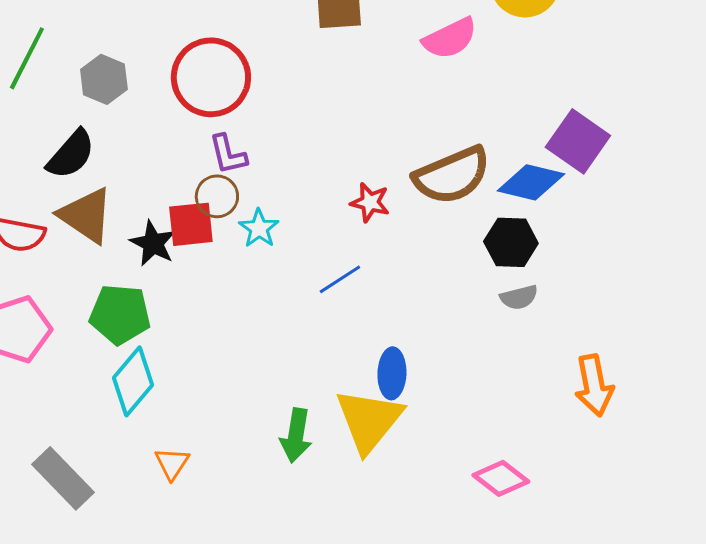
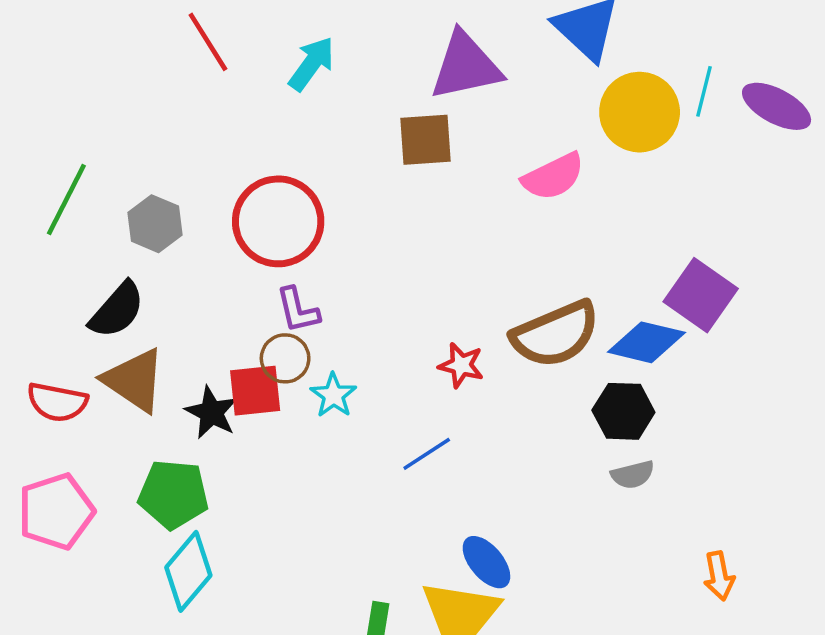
blue ellipse: (392, 373) -> (486, 562), turned -42
orange arrow: (594, 385) -> (719, 576), size x0.7

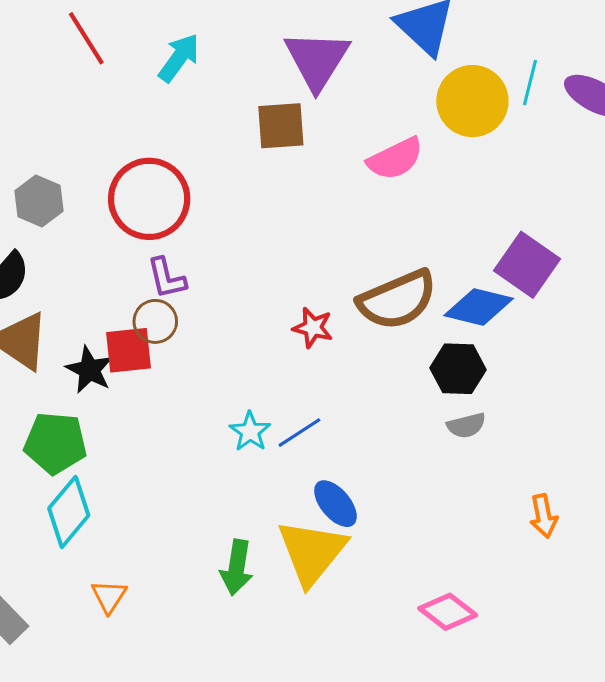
purple triangle: (466, 66) -> (317, 60), turned -46
cyan star: (333, 395) -> (250, 432), moved
blue line: (427, 454) -> (299, 433), moved

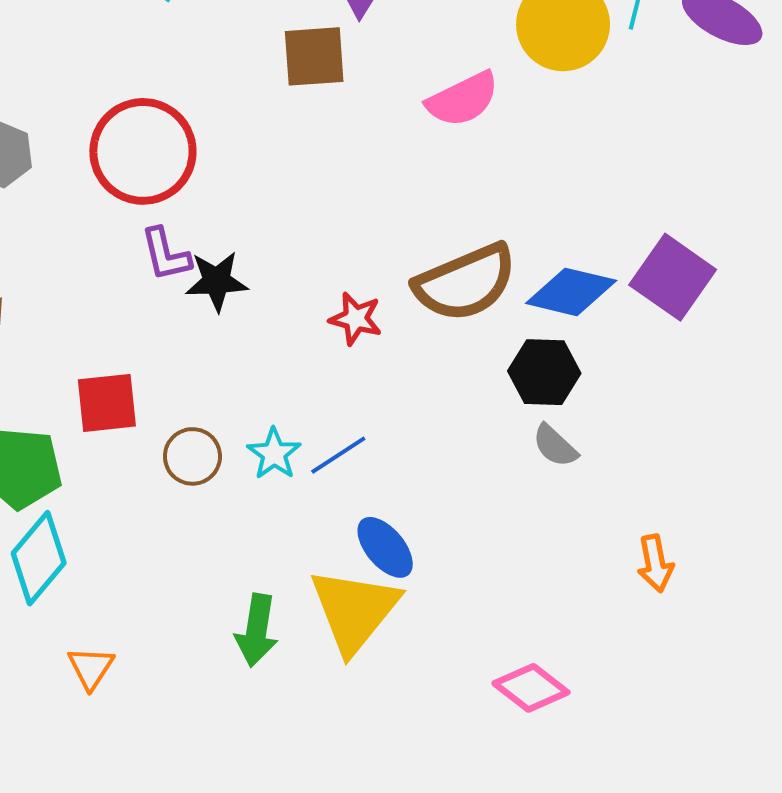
purple square: (527, 265) -> (673, 277), moved
brown circle: (155, 321) -> (192, 456), moved
red square: (129, 350) -> (107, 403), moved
black star: (89, 370) -> (217, 281), moved, turned -30
gray semicircle: (466, 425) -> (555, 446), turned 57

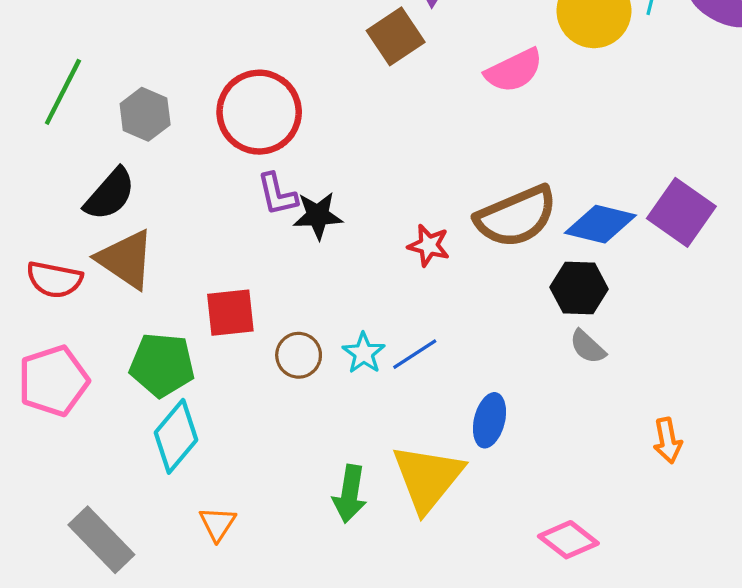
brown square: (314, 56) -> (396, 36), turned -30
blue ellipse: (385, 547) -> (489, 420), moved, turned 54

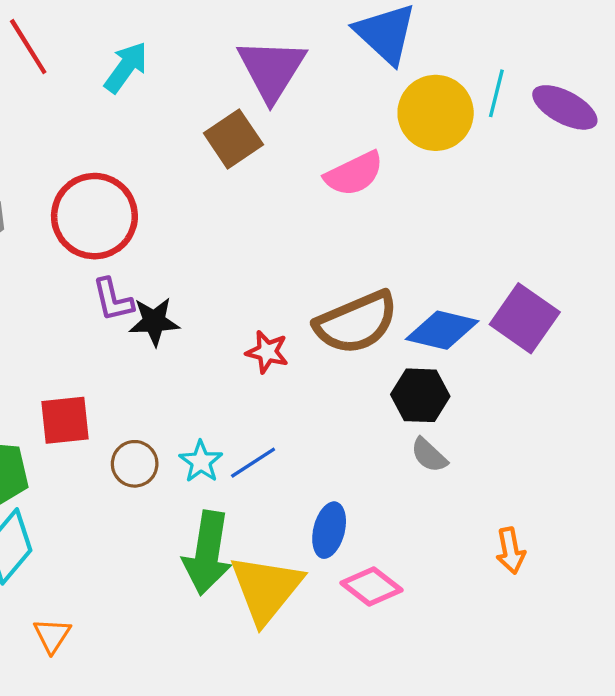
green arrow: (350, 494) -> (207, 553), moved, size x1.4
pink diamond: (568, 540) -> (371, 587), moved

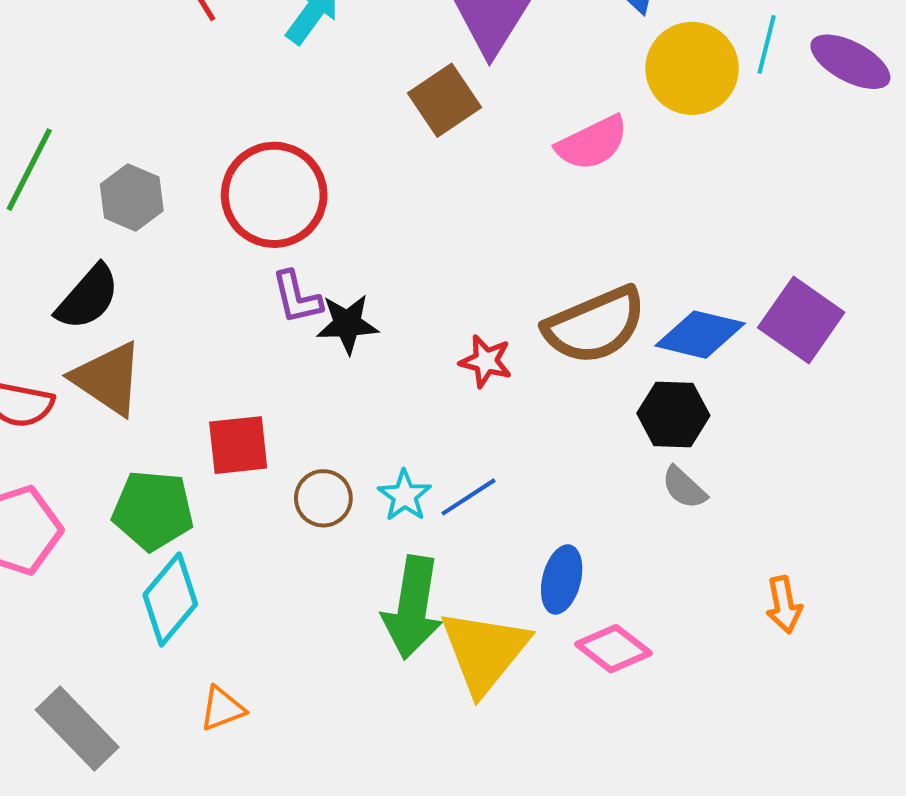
orange triangle: (52, 635) -> (222, 709), turned 36

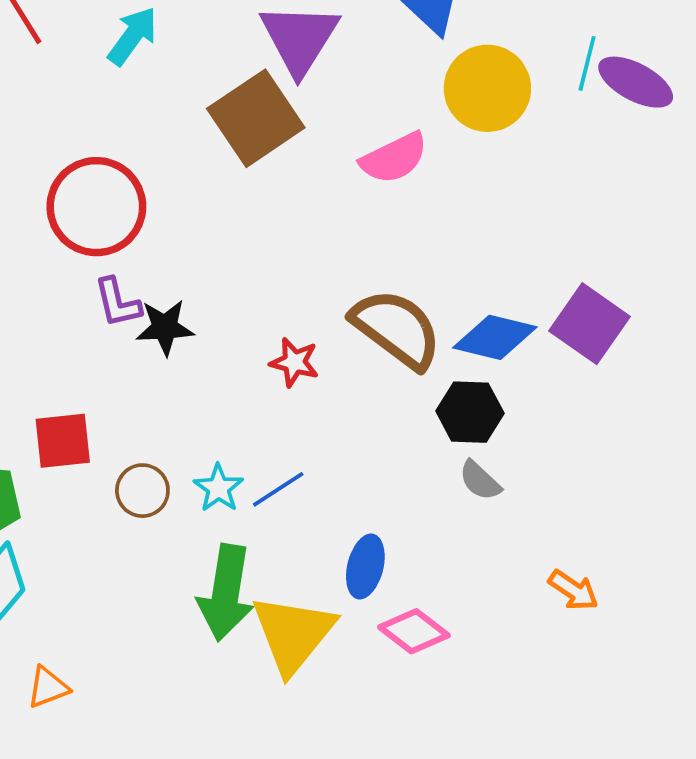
cyan line: (767, 44) -> (587, 63), moved
brown square: (444, 100) -> (256, 118), size x1.4
brown semicircle: (595, 325) -> (397, 329), turned -120
orange arrow: (784, 605) -> (573, 590), turned -45

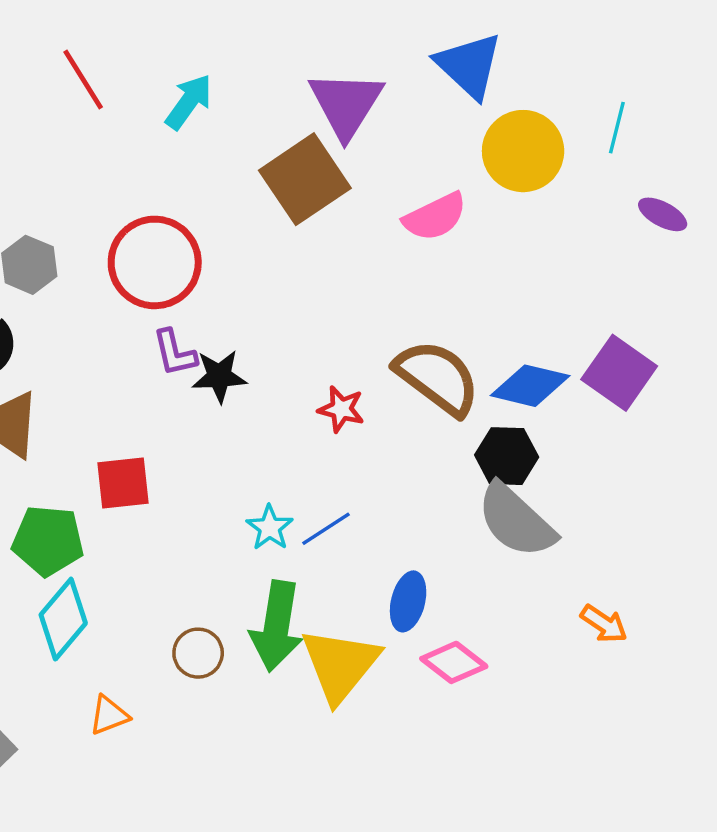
purple ellipse: (636, 82) -> (663, 214), moved, size x0.7
gray semicircle: (480, 481) -> (516, 521), size x2.0
brown circle: (142, 491) -> (198, 653), moved

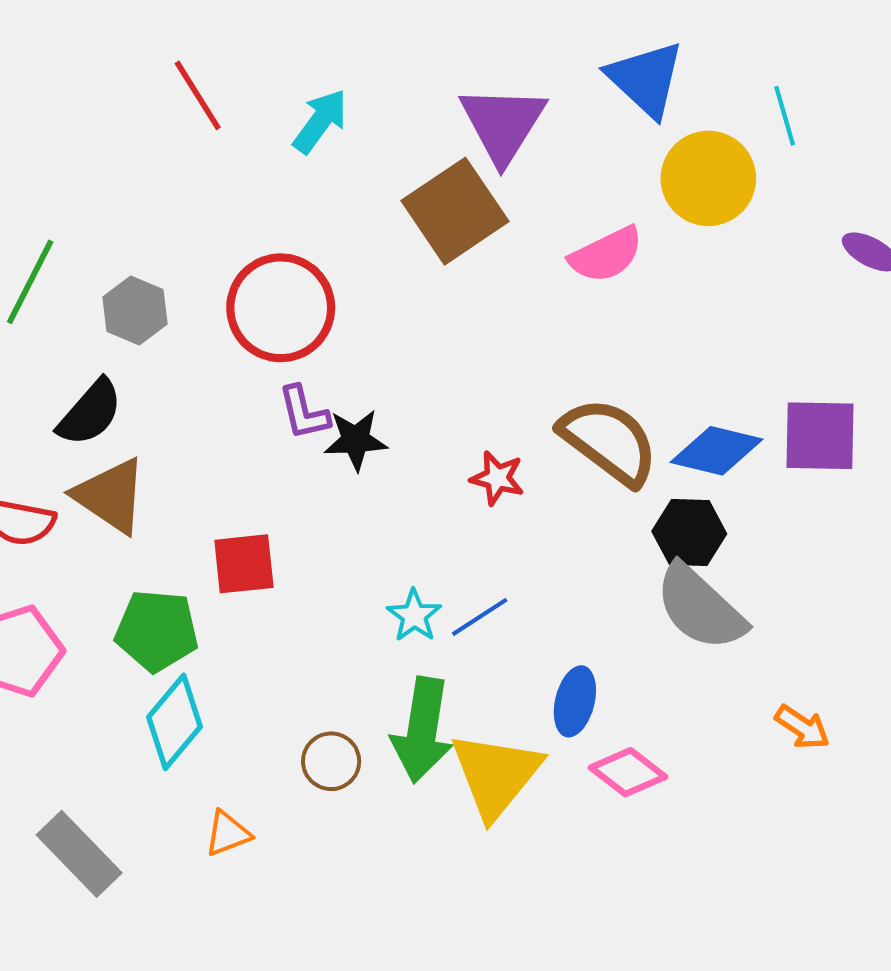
cyan line: (617, 128) -> (785, 116), moved, turned -30
purple square: (619, 373) -> (820, 436), turned -34

